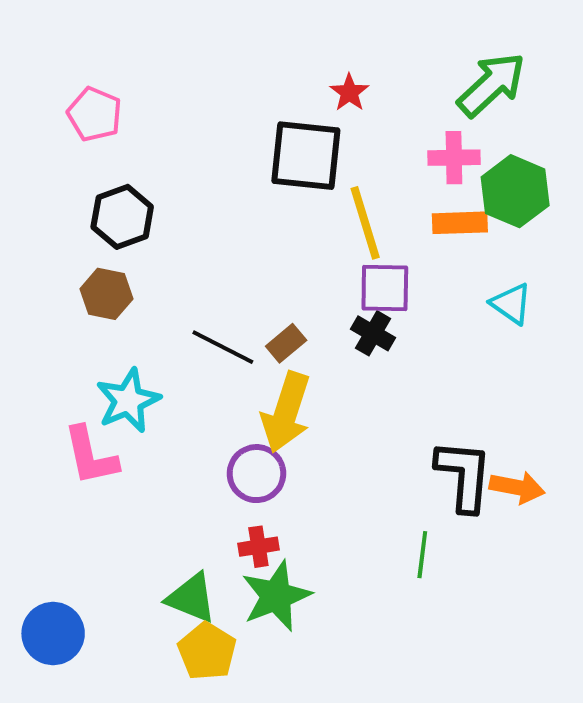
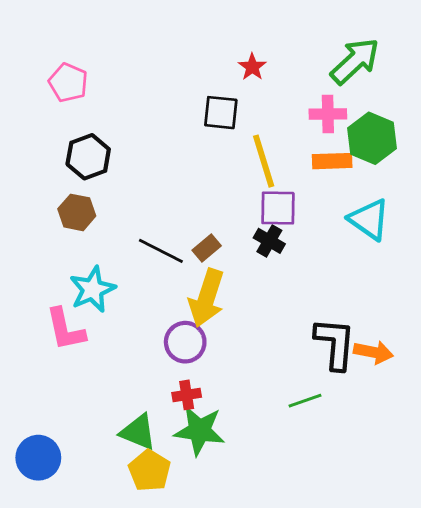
black square: (306, 156) -> (221, 113), size x0.7
cyan triangle: (511, 304) -> (369, 220), size x1.4
green line: (422, 555) -> (305, 401), turned 64
green star: (276, 596) -> (199, 431), turned 30

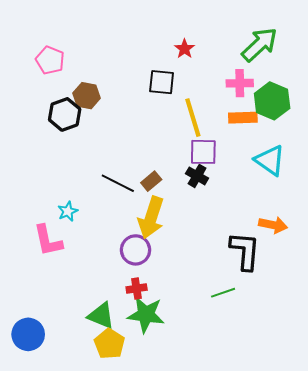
brown hexagon: (77, 212) -> (87, 96), moved
cyan star: (92, 289) -> (68, 211), size x0.6
orange arrow: (373, 352) -> (273, 225), moved

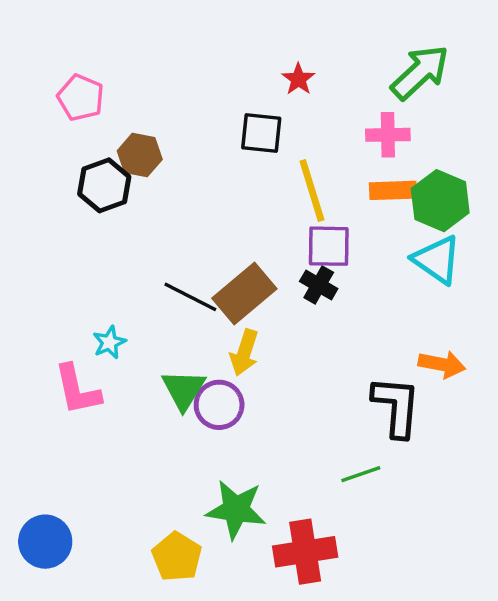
green hexagon: (272, 101) -> (440, 201), moved
brown rectangle: (151, 181) -> (244, 293), size x1.8
yellow arrow: (151, 218) -> (244, 353), size x0.7
red cross: (137, 289) -> (305, 552), moved, size x1.8
green triangle: (101, 316) -> (184, 390), moved, turned 40

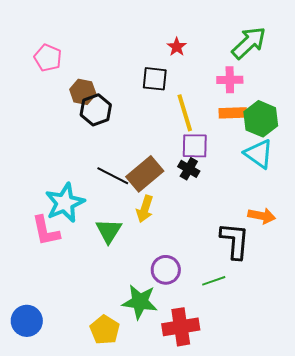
black hexagon: (104, 185) -> (96, 110), moved
cyan star: (109, 342) -> (65, 203), size x2.0
purple circle: (219, 405) -> (166, 270), moved

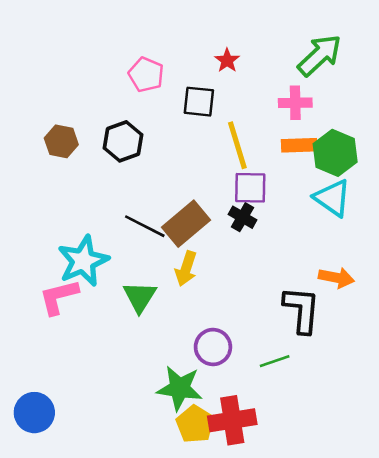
pink pentagon: (48, 58) -> (146, 75), moved
brown hexagon: (83, 92) -> (61, 141), moved
pink L-shape: (46, 231) -> (59, 297), turned 88
yellow pentagon: (105, 330) -> (195, 424), moved

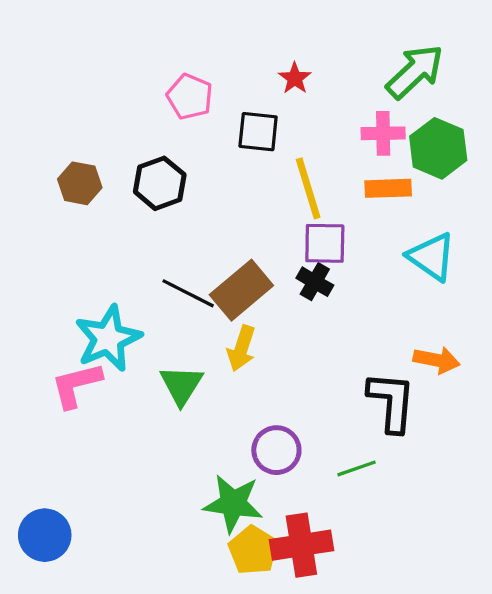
green hexagon: (335, 153) -> (438, 148), moved

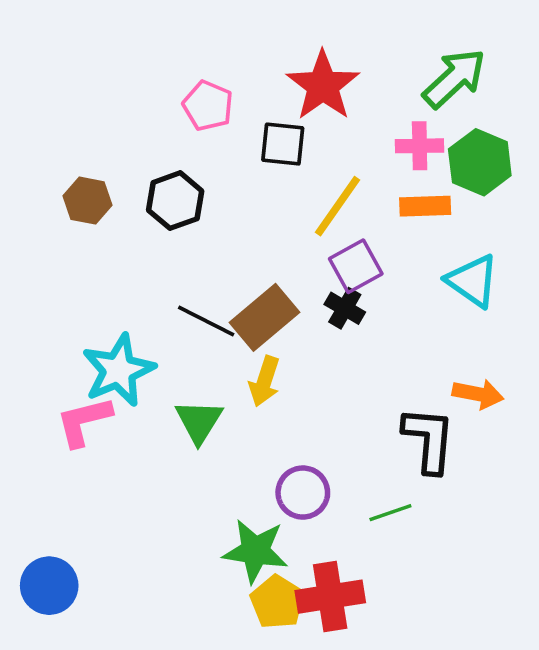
red star: (295, 78) -> (323, 86), size x2.0
yellow line: (308, 188) -> (337, 206), turned 52
purple square: (325, 243) -> (356, 266), turned -30

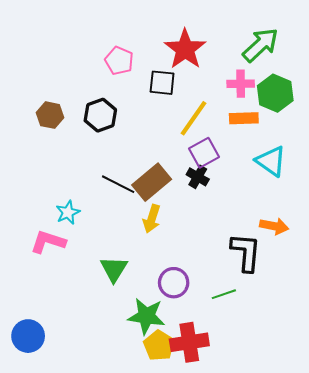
cyan star: (119, 370) -> (68, 212), size x0.6
pink L-shape: (84, 421) -> (48, 242), turned 32
green triangle: (199, 421) -> (114, 269), moved

